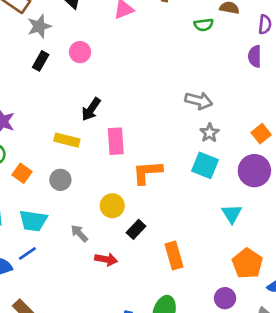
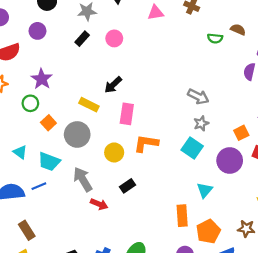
gray circle: (60, 180) -> (77, 134), size x1.5
yellow circle: (112, 206) -> (114, 152), moved
gray arrow: (79, 233) -> (83, 179), size x1.6
orange rectangle: (174, 256) -> (182, 216), moved

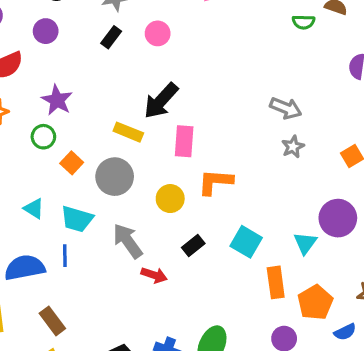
black arrow: (113, 85) -> (161, 101), size x1.4
cyan square: (192, 148) -> (246, 242), moved
purple circle: (230, 160) -> (338, 218), moved
blue line: (39, 186) -> (65, 256), turned -64

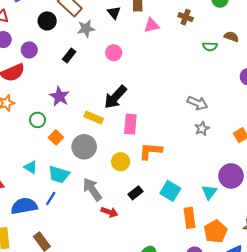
purple circle: (46, 31) -> (29, 50), moved
black rectangle: (111, 37) -> (69, 55), moved
purple star: (57, 100) -> (59, 96), moved
blue line: (65, 256) -> (51, 198), turned 32

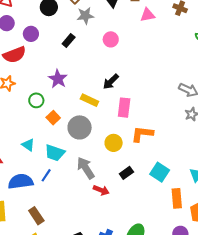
black arrow: (115, 97) -> (111, 82), size x0.7

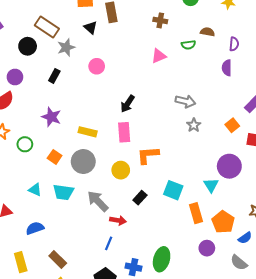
pink triangle: (148, 15) -> (159, 56), moved
black arrow: (111, 82) -> (128, 104), moved
green circle: (36, 100) -> (25, 144), moved
blue line: (46, 175) -> (109, 243), moved
blue semicircle: (21, 182) -> (35, 228), size x0.7

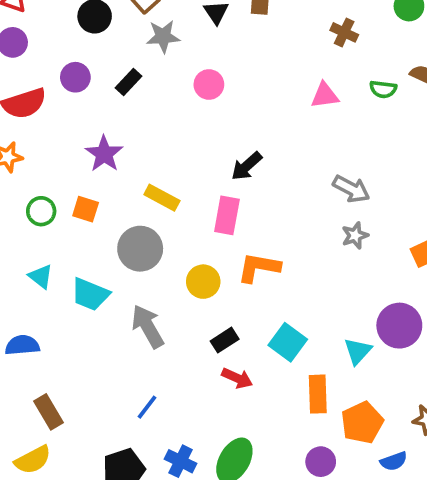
purple circle: (15, 77) -> (75, 77), moved
green circle: (25, 144) -> (41, 211), moved
orange square: (55, 157) -> (86, 209), moved, turned -32
red arrow: (118, 220) -> (237, 378), moved

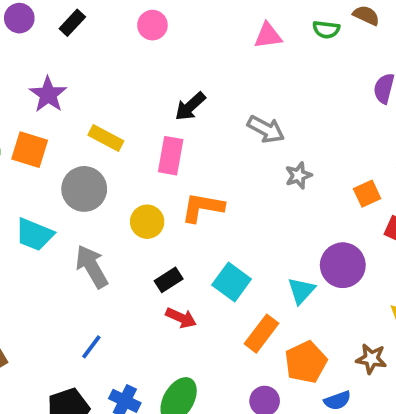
gray arrow: (351, 189) -> (266, 129), moved
orange square: (86, 209) -> (30, 150), size x1.4
orange rectangle: (318, 394) -> (261, 334), turned 39

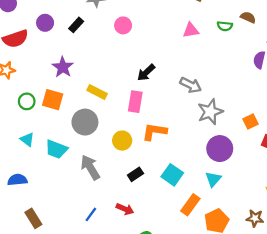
gray star: (298, 175) -> (210, 112), size x1.6
purple circle: (343, 265) -> (220, 149), moved
red arrow: (181, 318) -> (125, 209), moved

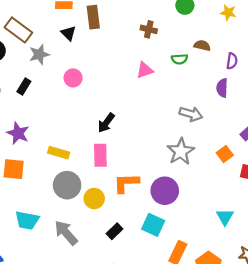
gray arrow: (191, 85) -> (191, 114), moved
gray circle: (85, 122) -> (67, 185), moved
purple circle: (220, 149) -> (165, 191), moved
cyan triangle: (213, 179) -> (225, 217), moved

